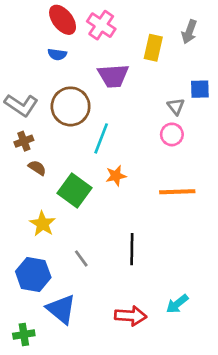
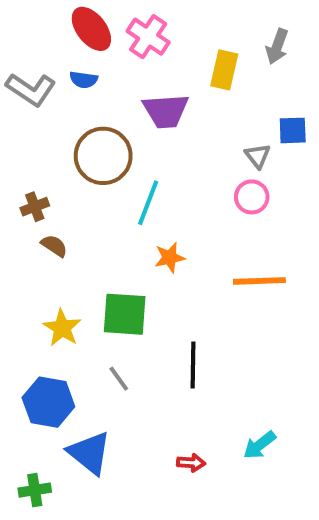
gray L-shape: (21, 105) -> (31, 89), moved
green square: (75, 190) -> (125, 314), moved, turned -32
red arrow: (131, 316) -> (191, 463), size x0.6

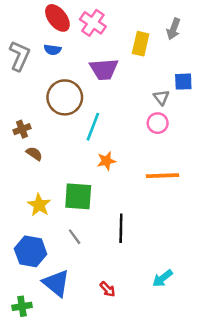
gray L-shape: (31, 89) -> (20, 56), turned -100
red arrow: (191, 463) -> (108, 289), moved, turned 42

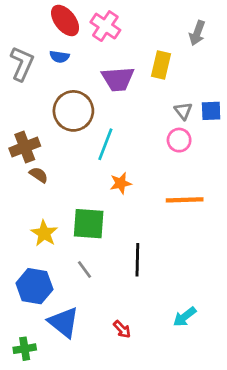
yellow rectangle: (141, 44) -> (161, 65), moved
blue square: (183, 82) -> (211, 111), moved
brown cross: (22, 129) -> (25, 147), size x1.5

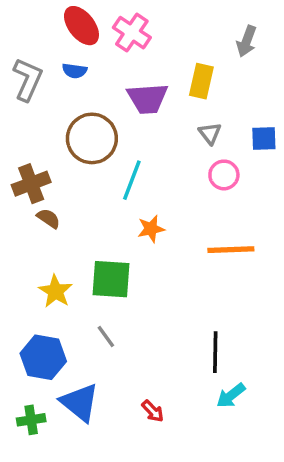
gray triangle: (183, 111) -> (210, 133), moved
black line: (137, 260) -> (215, 352), moved
green cross: (25, 349) -> (31, 420), moved

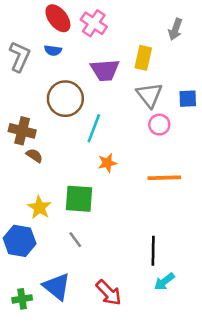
gray triangle: (210, 133) -> (149, 95), size x1.6
brown cross: (31, 184) -> (22, 131), turned 35
blue hexagon: (43, 357) -> (20, 241), moved
red arrow: (153, 411) -> (109, 293), size x1.6

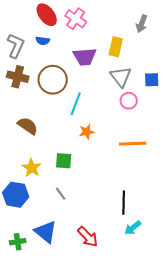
brown cross: (22, 131) -> (18, 77), moved
brown semicircle: (34, 155) -> (28, 126), size x1.5
green square: (79, 199) -> (64, 161), size x0.7

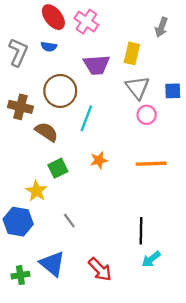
brown cross: (18, 77) -> (20, 107), moved
brown semicircle: (28, 126) -> (47, 132), moved
orange star: (87, 132) -> (99, 160), moved
green square: (64, 161) -> (58, 168), moved, turned -30

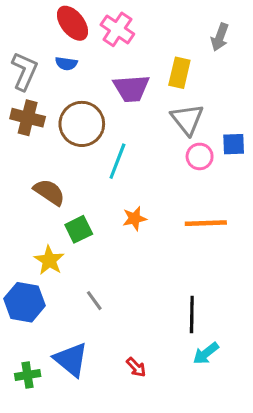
blue square: (173, 91) -> (234, 144), moved
brown cross: (20, 107) -> (28, 118), moved
brown semicircle: (47, 132) -> (49, 192), moved
red arrow: (100, 269) -> (136, 367), size x0.6

